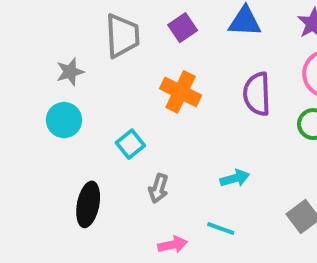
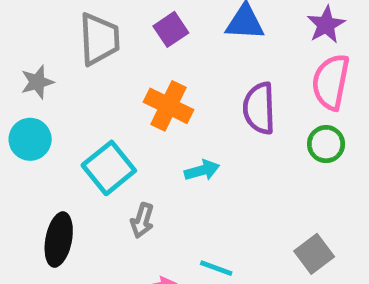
cyan square: (130, 144) -> (109, 168), size x1.5
cyan arrow: (235, 178) -> (202, 170), moved

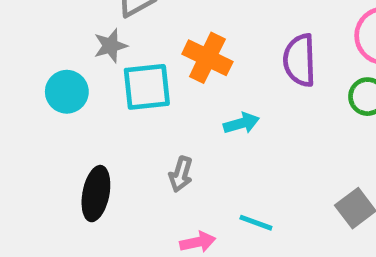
gray star: (37, 82) -> (110, 46), moved
cyan square: (109, 168) -> (147, 87), moved, turned 33

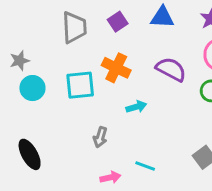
gray star: (110, 46) -> (19, 61), moved
purple semicircle: (300, 60) -> (171, 69), turned 120
black ellipse: (96, 194) -> (30, 154), moved, turned -40

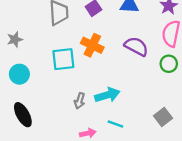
cyan circle: (32, 88) -> (19, 74), moved
cyan arrow: (136, 107) -> (107, 95), moved, size x1.5

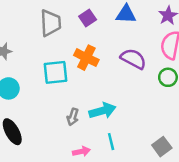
gray square: (163, 117) -> (162, 147), moved
cyan line: (115, 124) -> (111, 142), turned 56

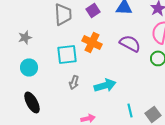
gray arrow: (73, 117) -> (74, 82), moved
cyan line: (111, 142) -> (130, 110), moved

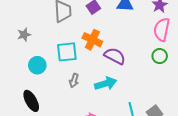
purple semicircle: (130, 43) -> (115, 56), moved
cyan circle: (29, 67) -> (37, 65), moved

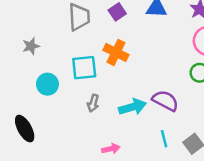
purple semicircle: (115, 56) -> (165, 101), moved
black ellipse: (31, 101) -> (25, 129), moved

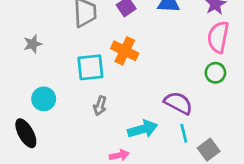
cyan circle: (47, 84) -> (44, 99), moved
cyan arrow: (132, 107) -> (143, 129), moved
cyan line: (164, 139) -> (184, 133), moved

